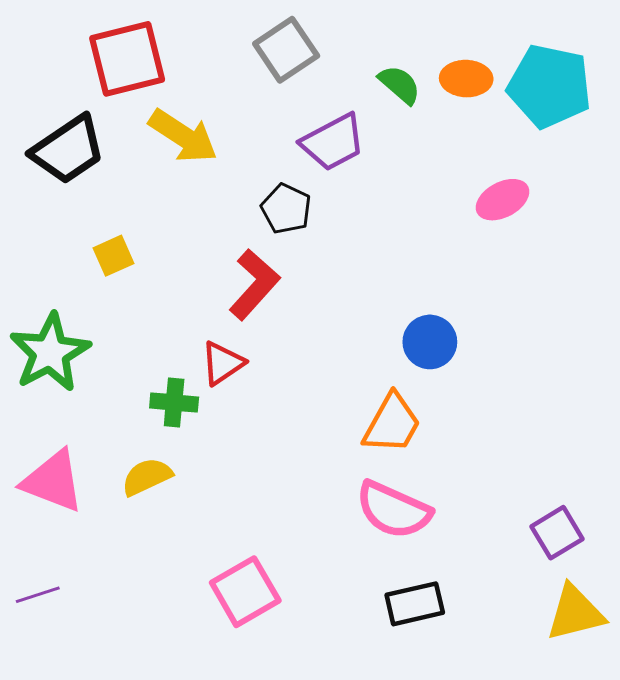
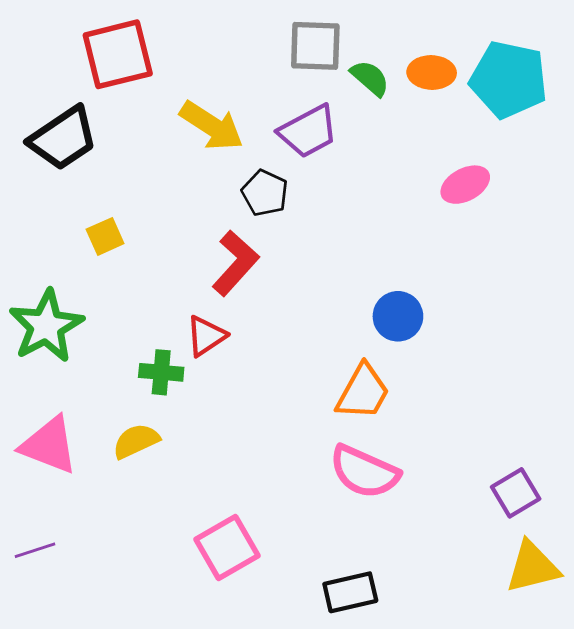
gray square: (286, 50) -> (315, 46), moved, turned 36
yellow arrow: (183, 136) -> (212, 126), moved
black rectangle: (415, 604) -> (350, 592), moved

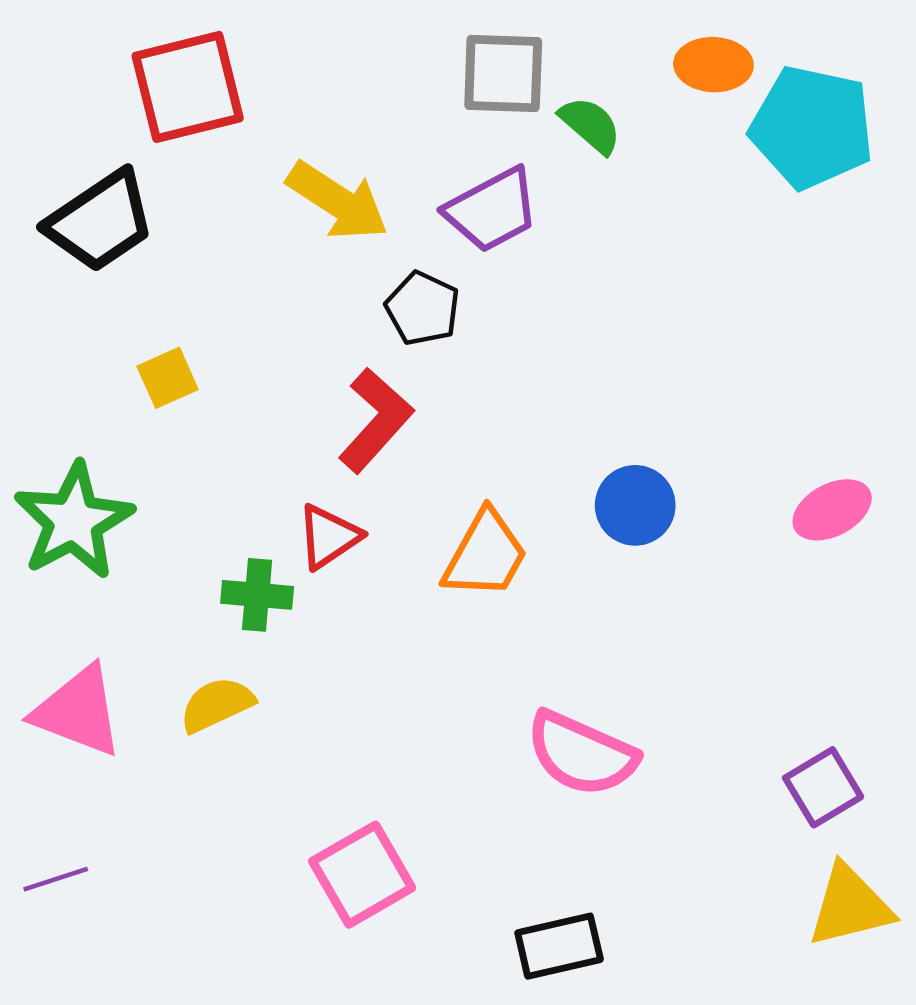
orange ellipse: (432, 72) -> (713, 65), moved
pink ellipse: (465, 185) -> (832, 510), moved
orange trapezoid: (363, 392) -> (485, 555), moved

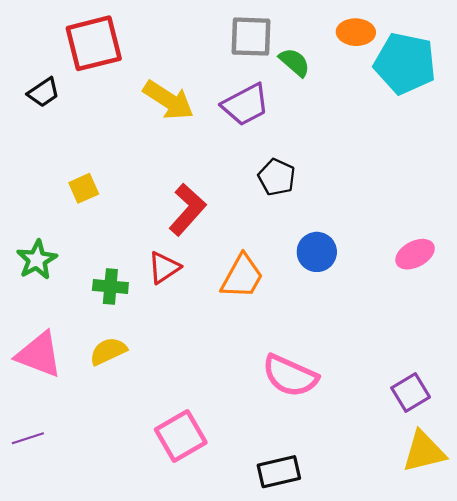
black trapezoid: (100, 221) -> (43, 92), moved, size x0.6
black pentagon: (423, 308) -> (277, 177), moved
green star: (74, 521) -> (37, 260), size x0.7
green cross: (257, 595) -> (110, 287), moved

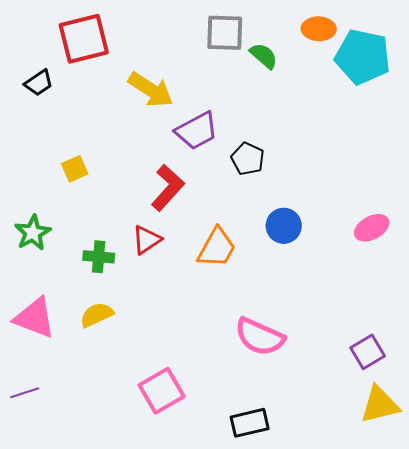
purple trapezoid: (245, 105) -> (197, 131), moved

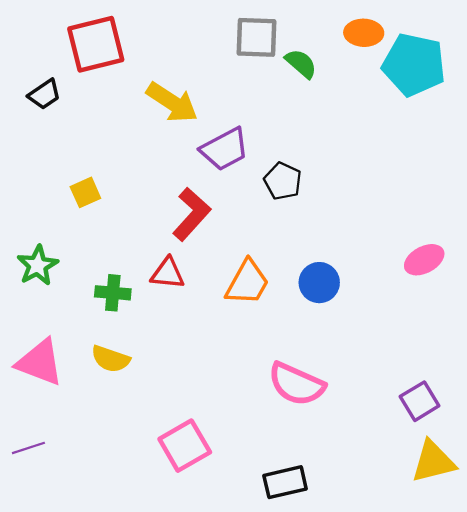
blue circle: (284, 226) -> (319, 283), moved
red triangle: (147, 240) -> (168, 273), turned 40
yellow semicircle: (97, 315) -> (111, 359), turned -136

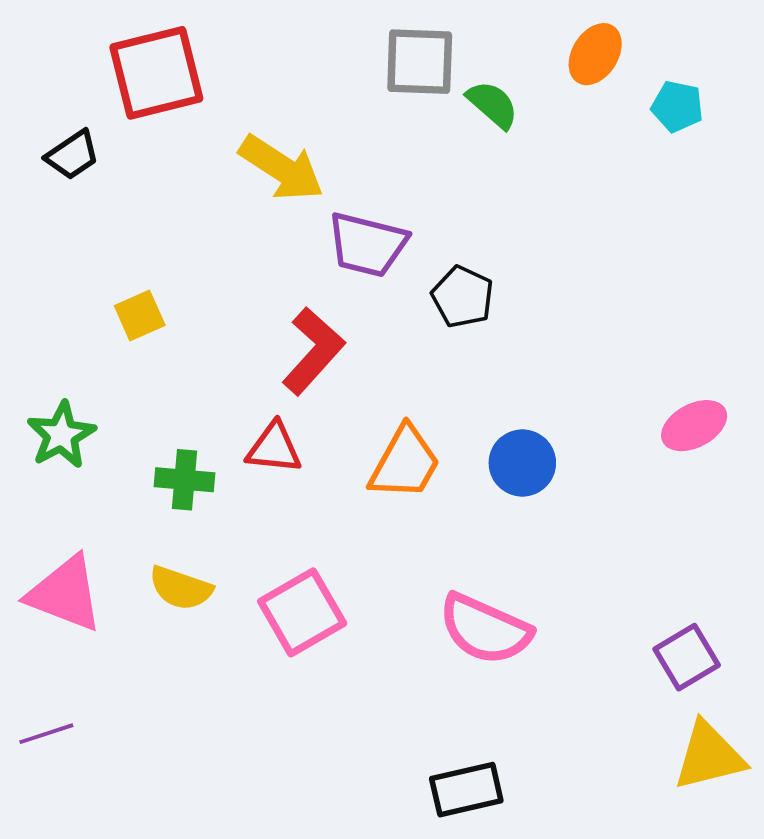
orange ellipse: (364, 33) -> (595, 54), turned -60
cyan pentagon: (414, 65) -> (677, 106), size x0.5
purple trapezoid: (225, 149) -> (367, 245), turned 42
pink square: (185, 446) -> (302, 612), moved

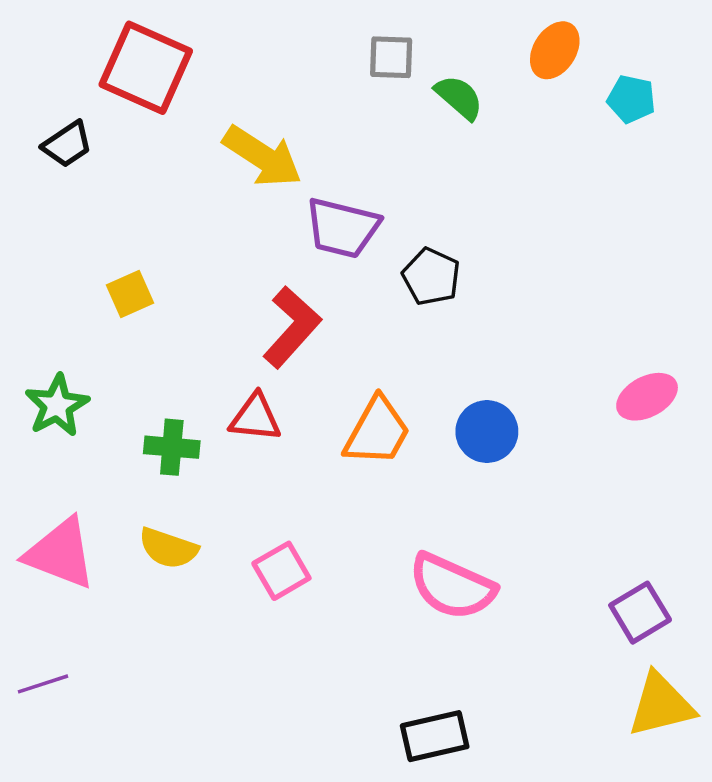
gray square: (420, 62) -> (391, 57), size x0.7
red square: (156, 73) -> (146, 68), turned 38
pink square: (302, 612) -> (281, 571), size x0.7

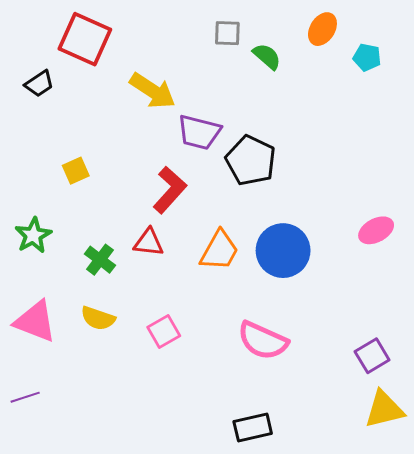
black pentagon: (431, 277) -> (251, 161), size x1.5
blue circle: (487, 432) -> (283, 251), size x1.5
green cross: (172, 447) -> (100, 260), turned 32

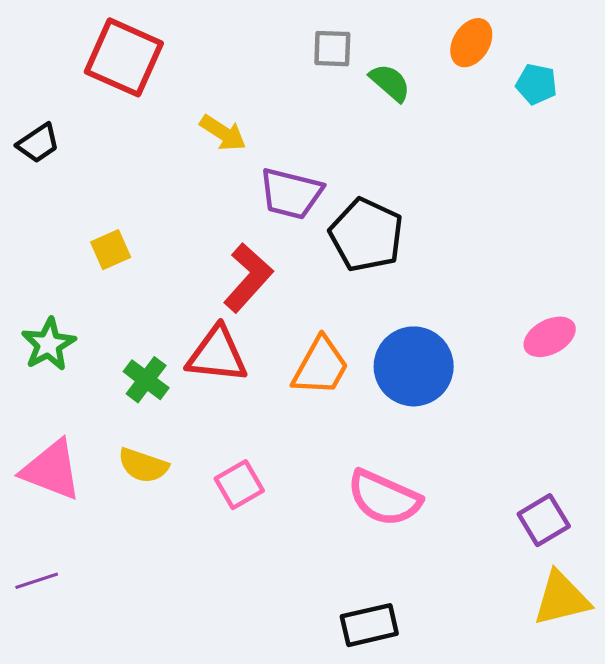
black trapezoid: (39, 84) -> (38, 143), moved
yellow arrow: (153, 91) -> (223, 133), size x0.7
red triangle: (149, 242) -> (217, 355), size x1.4

